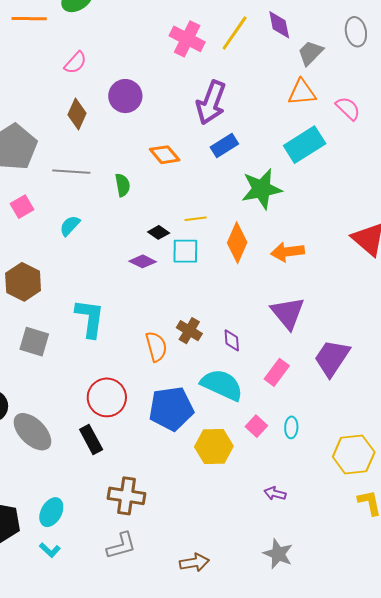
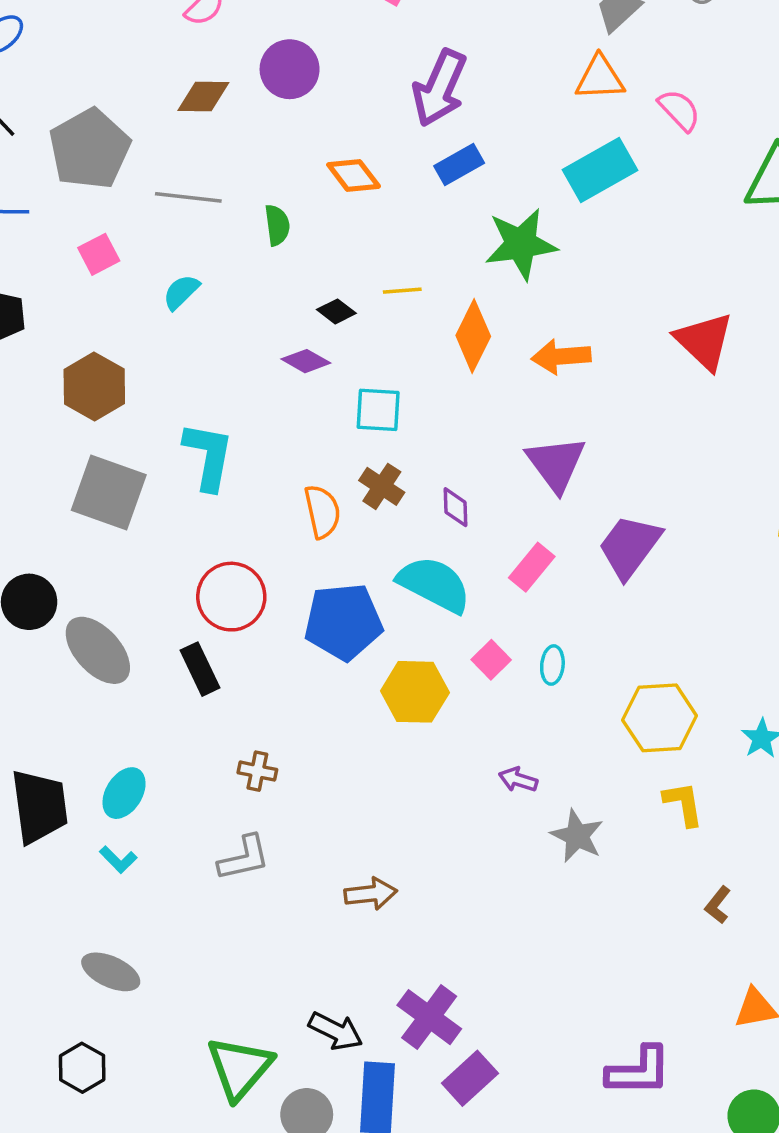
brown diamond: (77, 114) -> (203, 97), turned 64
cyan square: (185, 251) -> (378, 410), moved
gray square: (34, 342) -> (109, 492), size x1.4
brown cross: (127, 496) -> (257, 771), size x0.6
gray star: (278, 554) -> (577, 836), moved

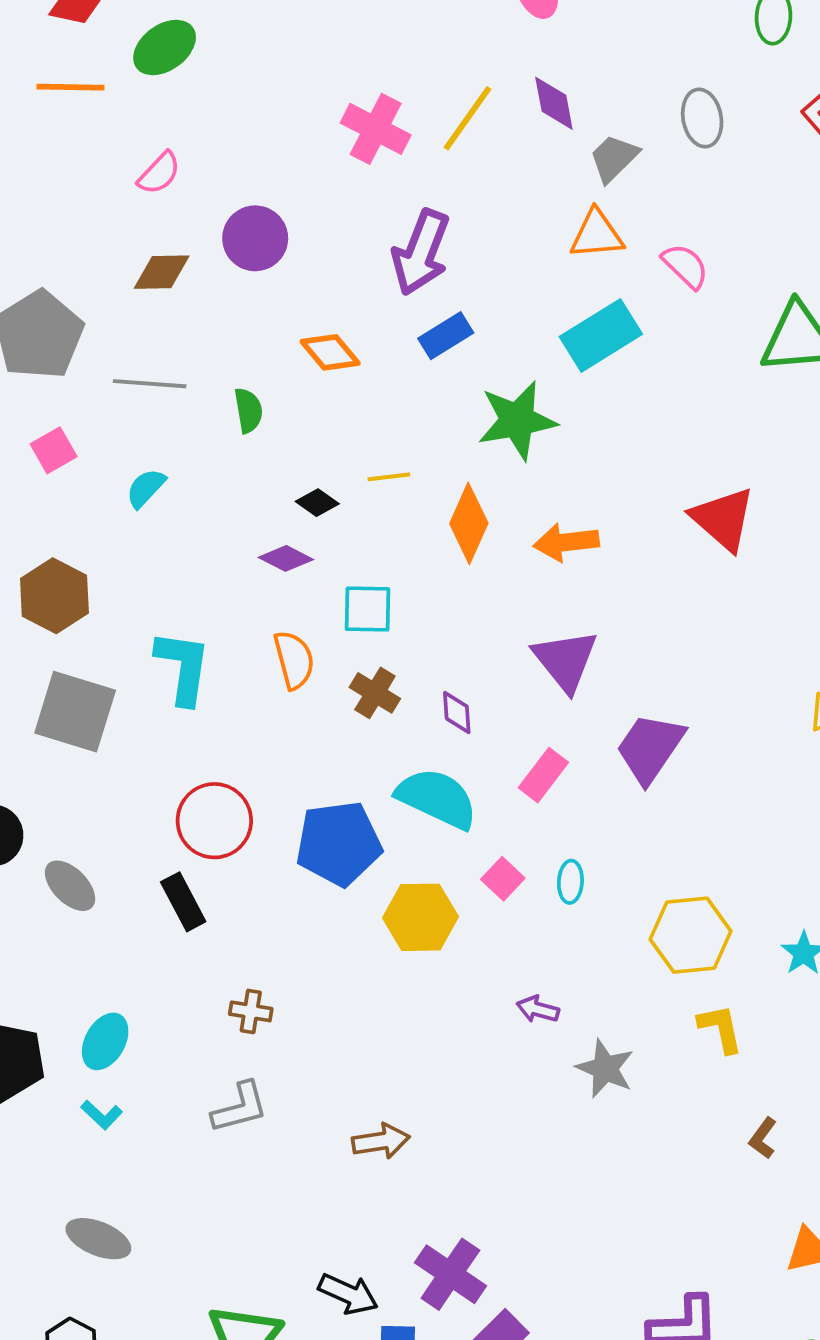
orange semicircle: (322, 511) -> (294, 660), moved
gray ellipse: (98, 650) -> (70, 886), size x0.7

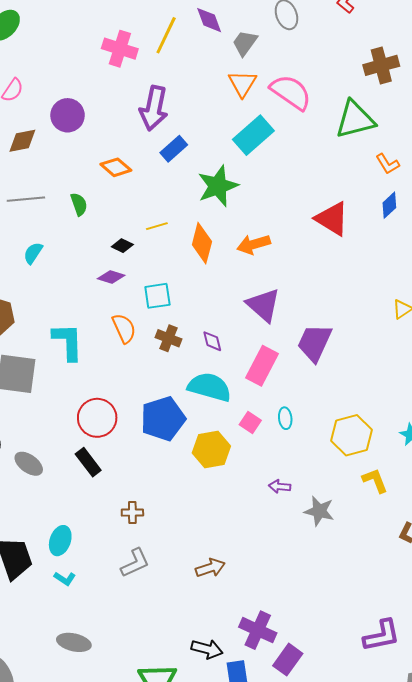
orange triangle: (597, 234) -> (242, 84), turned -44
pink semicircle: (685, 266) -> (291, 92), size x1.6
pink rectangle: (543, 775) -> (262, 366), size x1.4

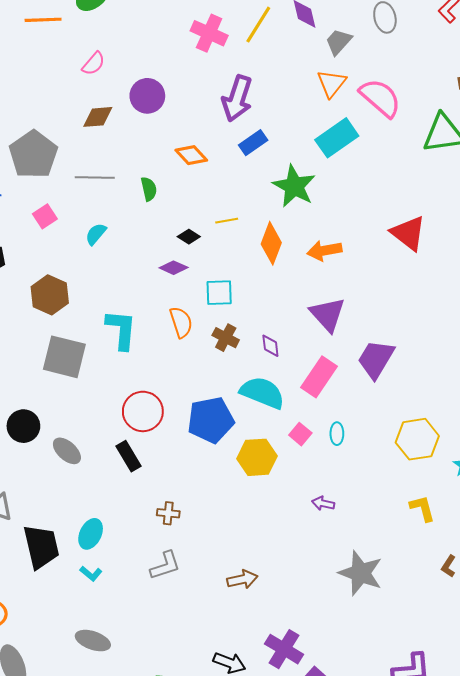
green star: (218, 186) -> (294, 186), turned -30
yellow hexagon: (352, 435) -> (417, 439), moved
gray star: (319, 511) -> (361, 573), moved, size x1.4

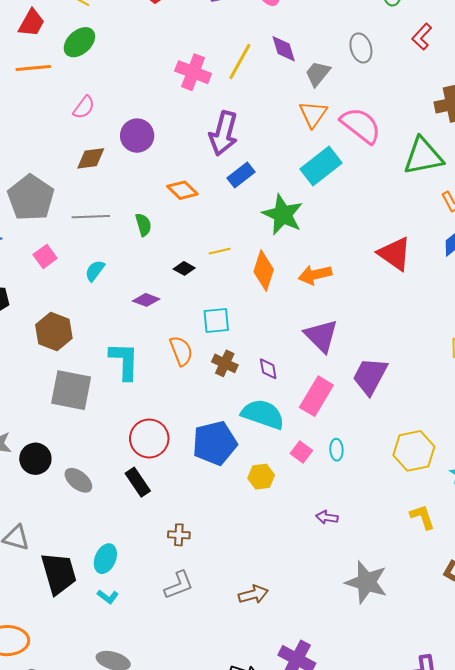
purple diamond: (174, 268) -> (146, 300), moved
yellow hexagon: (257, 457) -> (261, 477), size x0.7

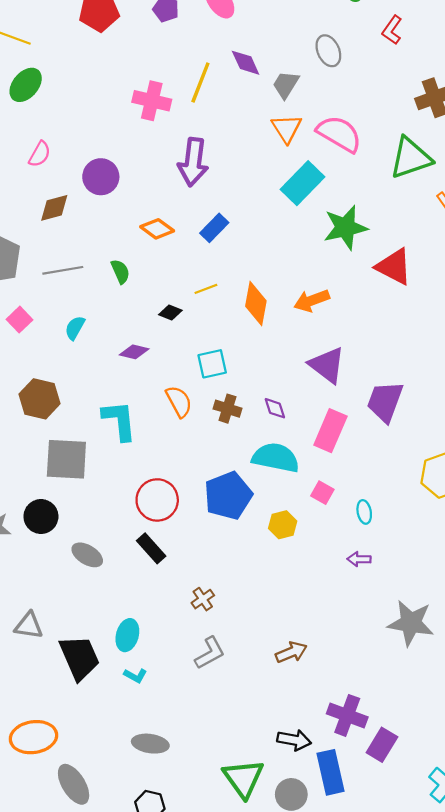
blue rectangle: (241, 175) -> (214, 228), moved
green star: (283, 215) -> (345, 228), moved, turned -30
cyan ellipse: (336, 450) -> (364, 512), moved
black circle: (35, 459) -> (41, 517), moved
brown cross: (179, 535) -> (203, 599), turned -30

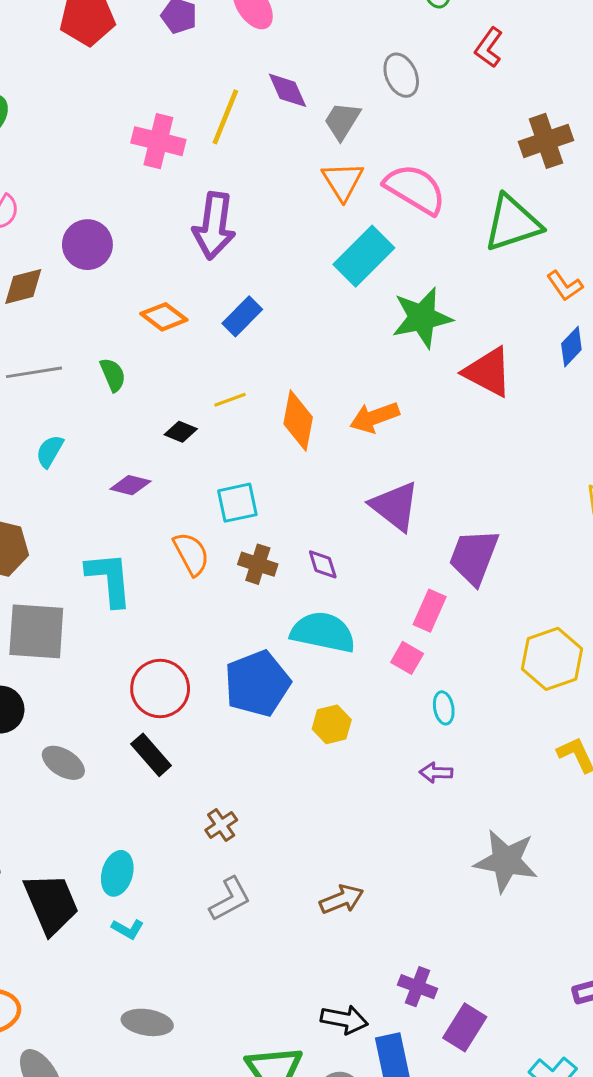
pink rectangle: (330, 431) -> (430, 611), moved, size x0.7
pink square: (322, 493) -> (407, 658), moved
purple cross: (347, 715) -> (417, 987), size x0.7

